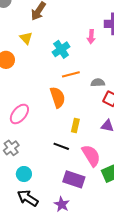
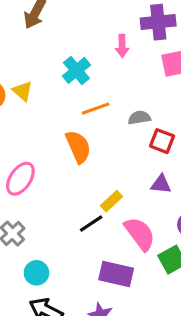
yellow triangle: (26, 38) -> (22, 91), moved
yellow rectangle: (75, 125) -> (111, 201), moved, turned 40
black line: (61, 146) -> (91, 224), turned -49

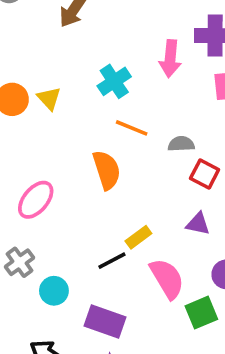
pink arrow: (122, 46) -> (170, 59), size x1.4
orange line: (96, 109) -> (132, 128), turned 36
cyan circle: (36, 273) -> (54, 291), moved
purple rectangle: (116, 274) -> (105, 322), moved

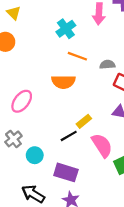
yellow triangle: (49, 98) -> (14, 13), moved
orange semicircle: (107, 170) -> (63, 82), turned 110

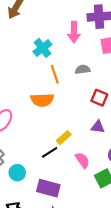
orange line: (77, 56) -> (55, 74), turned 54
gray semicircle: (107, 65) -> (83, 69), moved
pink semicircle: (102, 145) -> (82, 160), size x0.7

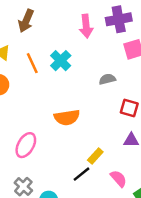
pink arrow: (74, 32) -> (86, 26), moved
orange line: (55, 74) -> (32, 63), moved

